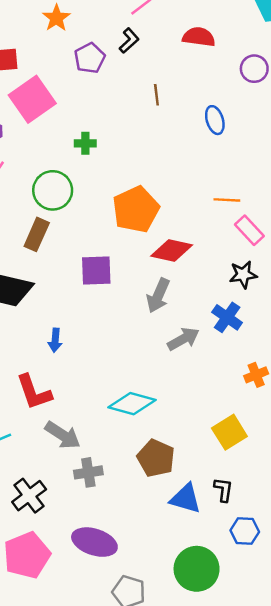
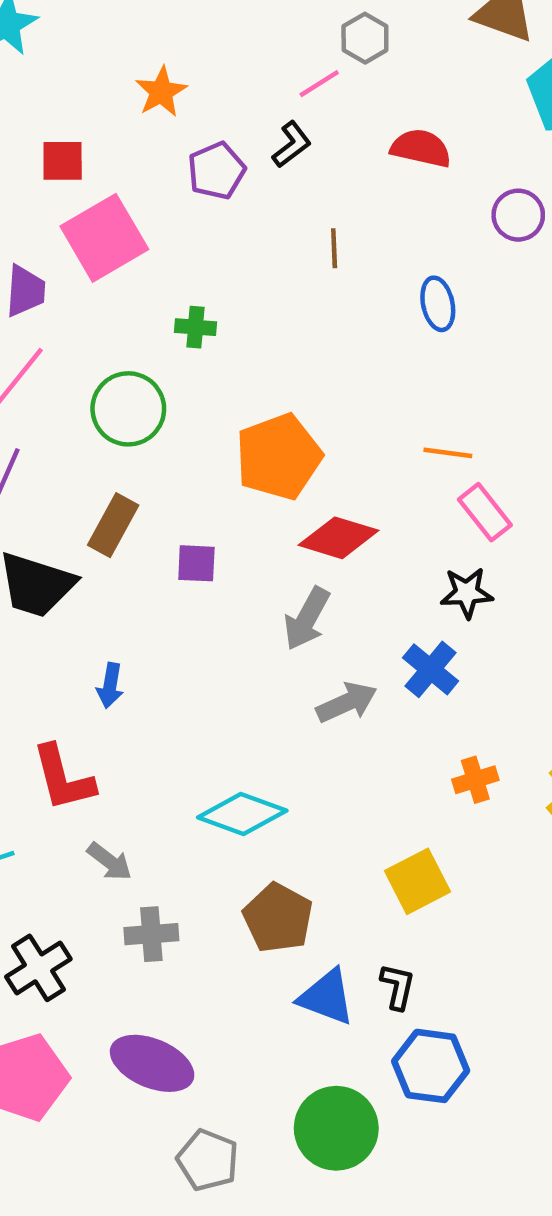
brown rectangle: (37, 234) -> (113, 525), moved
purple square: (96, 271) -> (196, 563), size x0.7
gray arrow: (63, 435) -> (110, 862), size x0.7
blue hexagon: (245, 531) -> (431, 1066), size x1.4

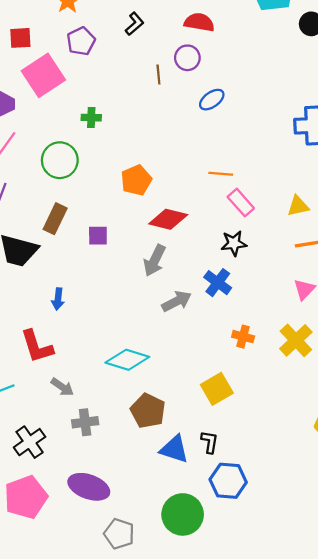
purple pentagon: (216, 171) -> (81, 41), moved
purple circle: (518, 215) -> (187, 58), moved
blue ellipse: (438, 304) -> (212, 100), turned 70
orange pentagon: (279, 457) -> (136, 180), size x0.7
orange cross: (475, 780) -> (243, 337), turned 35

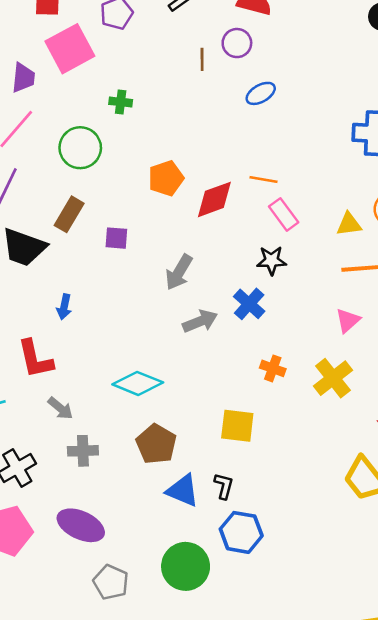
red diamond: (168, 219) -> (214, 199), moved, turned -39
yellow square: (217, 389) -> (237, 426), turned 32

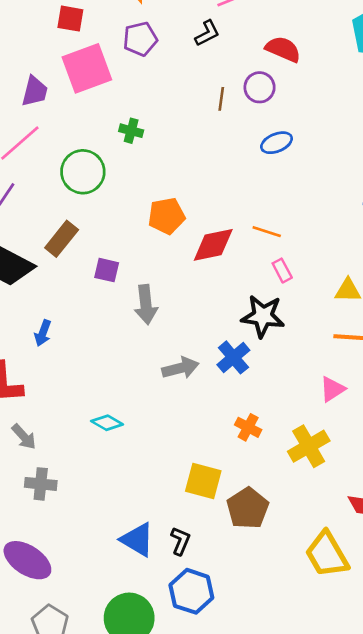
pink rectangle: (284, 214) -> (282, 271), size x0.7
black star: (271, 261) -> (263, 316), size x1.4
gray arrow: (179, 272) -> (146, 305), moved, turned -45
cyan diamond: (138, 383) -> (107, 423), size x0.6
brown pentagon: (156, 444) -> (248, 508), moved

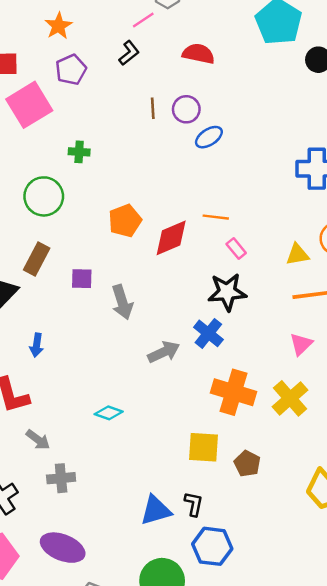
purple circle: (260, 87) -> (186, 109), moved
orange cross: (248, 427) -> (234, 392), size x1.8
brown pentagon: (248, 508) -> (247, 464), size x0.7
blue triangle: (137, 540) -> (156, 510), turned -36

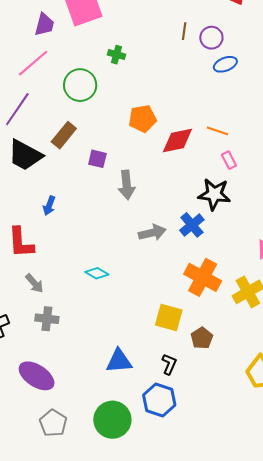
black L-shape: (194, 504) -> (169, 364), moved

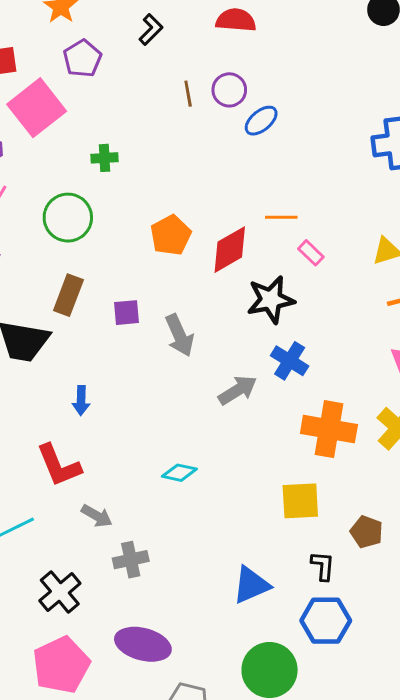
black star: (214, 194) -> (271, 300), moved
brown pentagon: (202, 338) -> (367, 532), moved

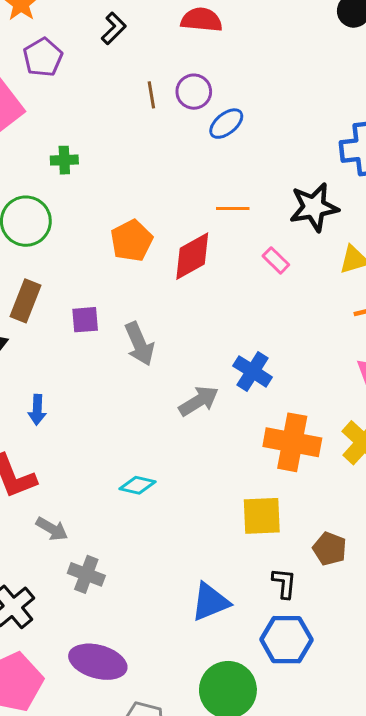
orange line: (281, 217) -> (233, 209), moved
black star: (271, 300) -> (314, 207), moved
gray cross: (131, 560) -> (86, 574), turned 32

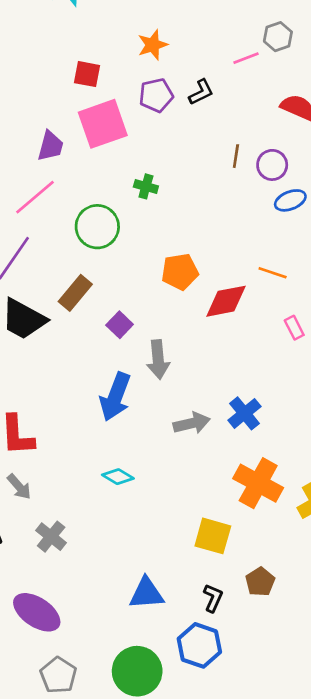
black L-shape: (114, 28) -> (201, 92), moved
purple square: (85, 320) -> (120, 325), turned 30
blue arrow: (37, 410) -> (115, 397), moved, size x1.8
gray arrow: (52, 529) -> (19, 487), moved

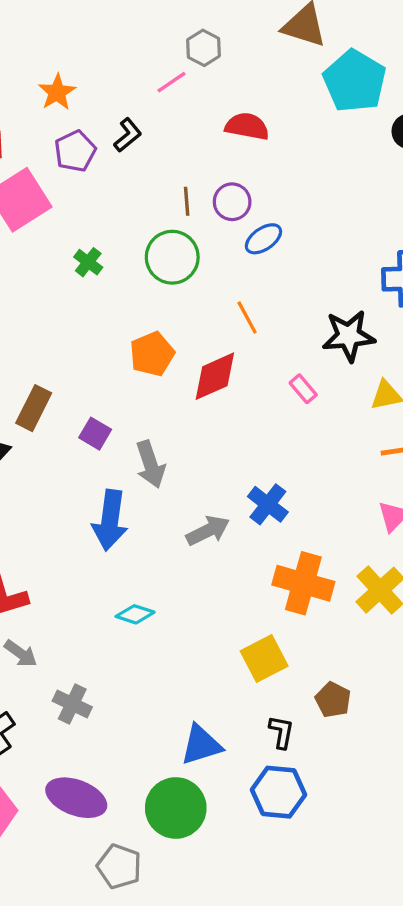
green cross: (146, 186) -> (88, 262), turned 35
green circle: (97, 227) -> (172, 257), moved
orange line: (273, 273) -> (247, 318), moved, turned 56
yellow square: (213, 536) -> (264, 659), turned -30
green circle: (137, 671) -> (176, 808), moved

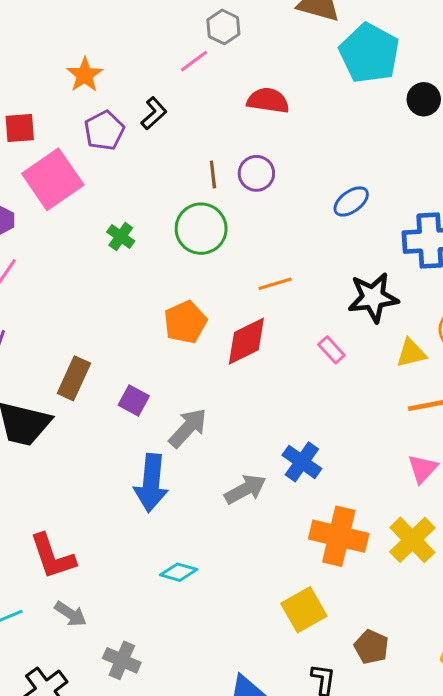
blue ellipse: (263, 239) -> (351, 201), moved
orange line: (247, 318) -> (275, 284), turned -76
gray arrow: (150, 464) -> (188, 428), turned -117

